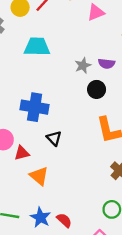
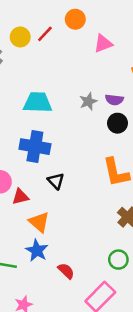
cyan trapezoid: (37, 47) -> (38, 102), moved
black circle: (97, 89) -> (117, 123), moved
blue star: (41, 217) -> (37, 251), moved

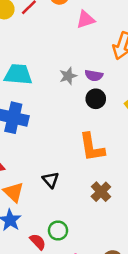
black triangle: (56, 181) -> (51, 180), moved
green circle: (118, 260) -> (58, 230), moved

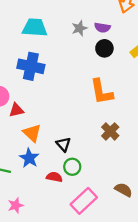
black triangle: (51, 180) -> (63, 144), moved
red semicircle: (38, 242) -> (54, 177), turned -35

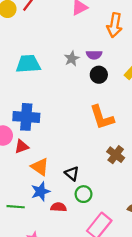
blue cross: (31, 66) -> (26, 117), moved
blue star: (29, 158) -> (40, 191), turned 30
red semicircle: (54, 177) -> (58, 207), moved

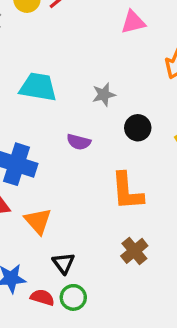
purple semicircle: (94, 55) -> (79, 142), moved
orange triangle: (40, 167) -> (38, 221), moved
red semicircle: (58, 207) -> (42, 297), moved

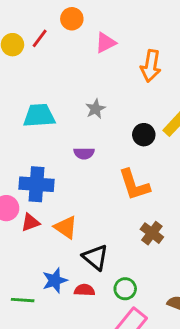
black circle: (138, 128) -> (144, 135), moved
black triangle: (64, 263) -> (95, 257), size x1.4
green circle: (73, 297) -> (125, 289), moved

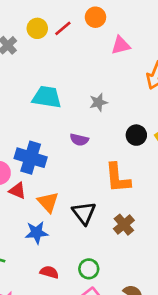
red triangle: (30, 222) -> (18, 191), turned 30
black triangle: (95, 257) -> (84, 213), moved
blue star: (55, 280) -> (37, 233), moved
red semicircle: (85, 290) -> (49, 272), moved

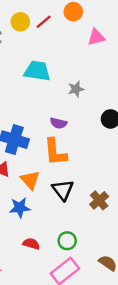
cyan trapezoid: (47, 97) -> (37, 71), moved
orange L-shape: (118, 178) -> (55, 152), moved

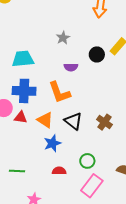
cyan trapezoid: (37, 71) -> (23, 59), moved
purple semicircle: (58, 123) -> (71, 67), moved
blue star: (20, 208) -> (52, 143), moved

